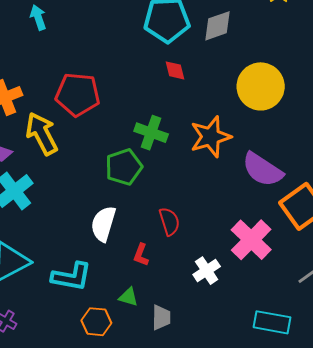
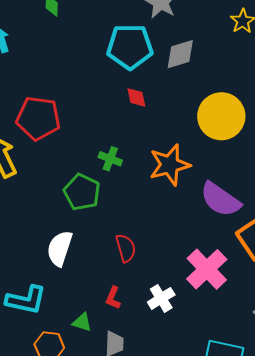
green cross: (151, 133) -> (110, 159), size x0.7
green pentagon: (124, 167) -> (82, 192), turned -30
red L-shape: (141, 255) -> (113, 298), moved

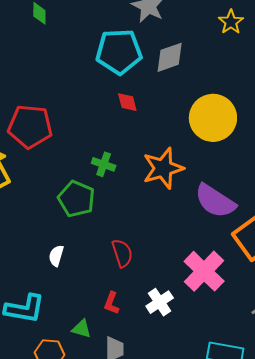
white semicircle: (60, 248) -> (56, 256), size x0.6

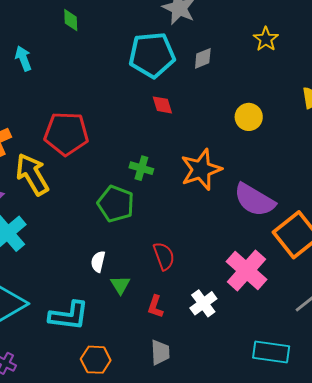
yellow star: (231, 22) -> (266, 39), moved
gray diamond: (170, 57) -> (203, 58), size x0.7
yellow circle: (213, 118) -> (249, 117), size x0.6
green triangle: (82, 329) -> (120, 285), moved, turned 45

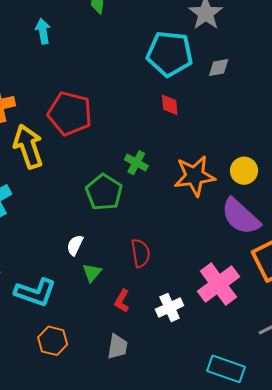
yellow circle: (249, 117) -> (244, 171), moved

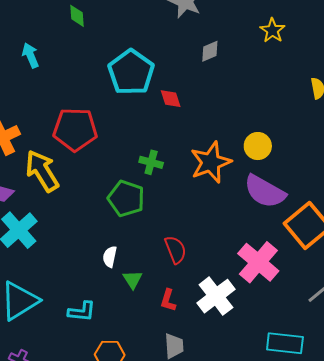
cyan pentagon: (170, 54) -> (131, 72), moved, turned -30
cyan L-shape: (35, 292) -> (82, 312), size x0.7
white cross: (170, 307) -> (216, 296), size x1.4

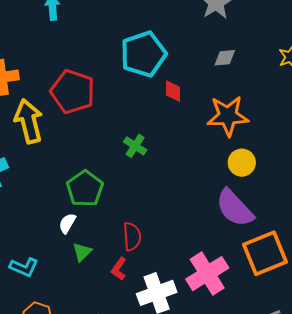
orange star: (211, 162) -> (228, 116), moved
green pentagon: (126, 199) -> (85, 189), moved
red L-shape: (168, 300) -> (119, 269), moved

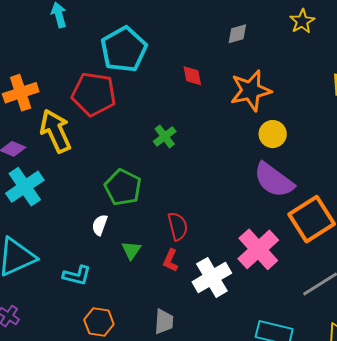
cyan pentagon: (143, 54) -> (124, 49), moved
green cross: (135, 146) -> (165, 136), turned 30
white semicircle: (67, 223) -> (100, 225), moved

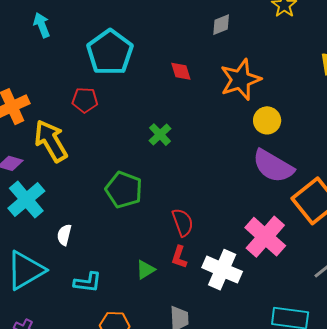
red pentagon: (94, 94) -> (85, 100), size x0.6
white semicircle: (100, 225) -> (64, 235), moved
green triangle: (131, 250) -> (145, 270), moved, turned 30
white cross: (212, 277) -> (222, 270), turned -30

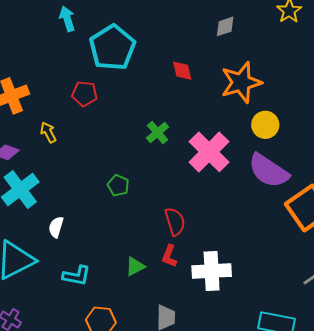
cyan arrow: (42, 25) -> (67, 19), moved
yellow arrow: (51, 141) -> (48, 132), size x0.5
green pentagon: (124, 190) -> (118, 185), size x0.6
pink cross: (265, 237) -> (209, 152), moved
white cross: (222, 270) -> (212, 271), turned -30

